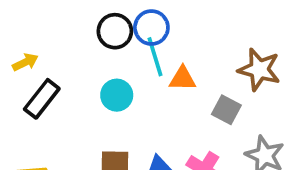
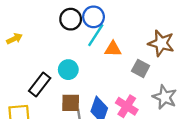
cyan line: (155, 57) -> (96, 35), turned 50
cyan circle: (117, 95) -> (68, 70), moved
black rectangle: (42, 99) -> (40, 84), moved

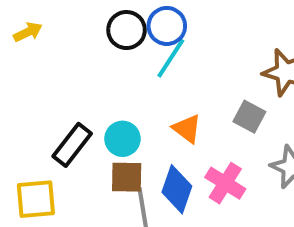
yellow arrow: (14, 39) -> (28, 32), moved
orange triangle: (113, 49) -> (187, 129), moved, turned 36
cyan circle: (68, 70) -> (122, 139), moved

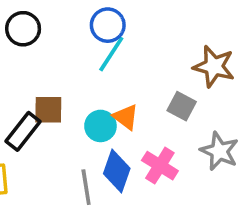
black circle: (127, 30) -> (23, 29), moved
cyan circle: (122, 139) -> (100, 126), moved
brown square: (127, 177) -> (48, 110), moved

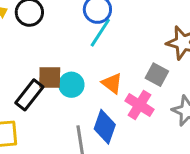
cyan circle: (100, 126) -> (71, 85), moved
pink cross: (160, 166) -> (139, 105), moved

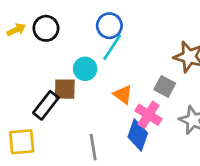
cyan circle: (71, 85) -> (85, 69), moved
blue diamond: (105, 127) -> (138, 135), moved

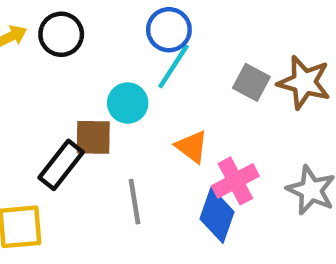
gray square: (165, 86) -> (251, 82), moved
pink cross: (149, 115) -> (235, 181), turned 30
gray line: (93, 147) -> (135, 202), moved

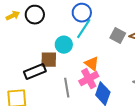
black rectangle: (61, 165) -> (35, 72), turned 30
pink cross: (235, 181) -> (89, 79), moved

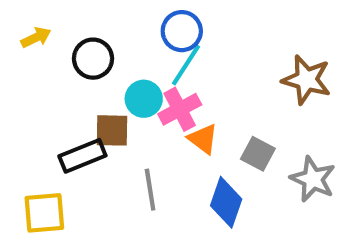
black circle: (35, 15) -> (93, 59), moved
gray square: (118, 36) -> (258, 154), moved
pink cross: (89, 79) -> (180, 109), moved

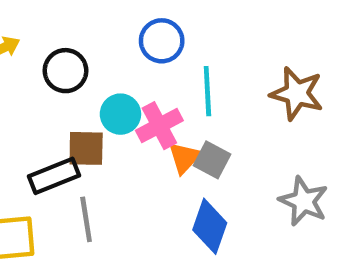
cyan line: (186, 65) -> (207, 91), moved, turned -36
orange triangle: (203, 139) -> (185, 158), turned 36
gray square: (258, 154) -> (212, 160), moved
gray line: (150, 190) -> (86, 219), moved

